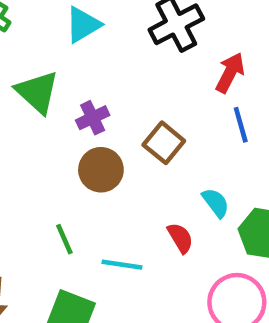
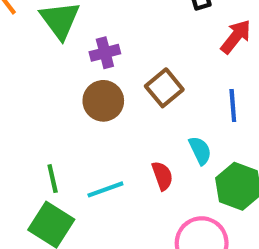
blue line: (241, 125) -> (233, 105), moved
green line: (64, 239) -> (53, 179), moved
cyan line: (122, 265) -> (105, 189), turned -39

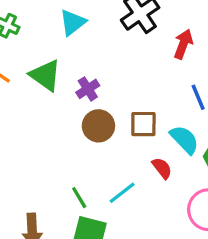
brown square: (164, 88) -> (143, 124), moved, turned -32
cyan semicircle: (200, 150) -> (184, 140), size x1.4

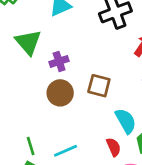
brown square: (143, 124) -> (99, 86), moved
red semicircle: (162, 168) -> (114, 147), moved

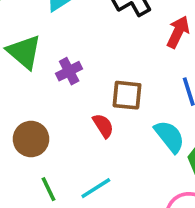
brown circle: (60, 93) -> (31, 139), moved
red semicircle: (114, 147) -> (103, 126), moved

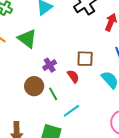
purple cross: (69, 71) -> (50, 65), moved
green line: (48, 189) -> (53, 94), moved

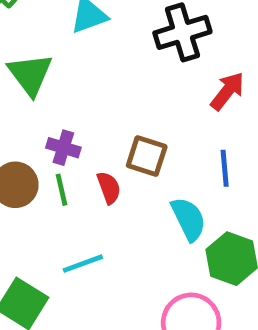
purple cross: (50, 65) -> (63, 148), turned 32
green line: (53, 94) -> (62, 190), moved

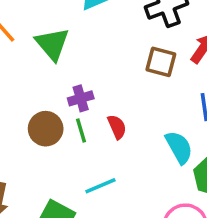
purple cross: (63, 148) -> (81, 98), turned -30
brown square: (147, 156) -> (161, 62), moved

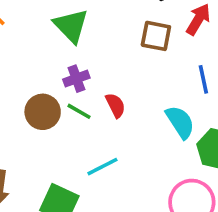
green triangle: (52, 44) -> (71, 26), moved
green line: (81, 130) -> (79, 111), turned -40

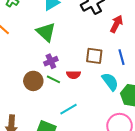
brown square: (156, 36) -> (94, 56), moved
red semicircle: (115, 105) -> (74, 75), turned 120

